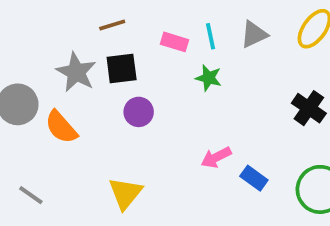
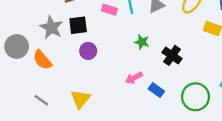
green star: (209, 78) -> (142, 42), moved
black cross: (309, 108) -> (172, 55), moved
gray line: (31, 195) -> (41, 100), moved

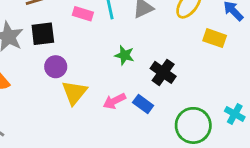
blue rectangle: (156, 90) -> (143, 104), moved
yellow triangle: (80, 99) -> (74, 92), moved

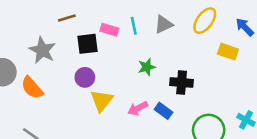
black square: (43, 34) -> (87, 44), moved
green star: (124, 55) -> (147, 67), turned -30
black cross: (163, 72) -> (182, 82), turned -30

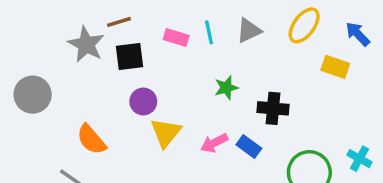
black square: (87, 44) -> (129, 57), moved
gray star: (42, 50) -> (86, 44), moved
orange semicircle: (32, 88) -> (91, 140), moved

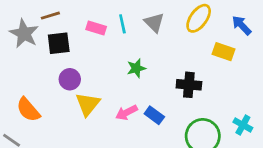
gray triangle: (249, 31) -> (154, 22), turned -50
black cross: (273, 108) -> (189, 85), moved

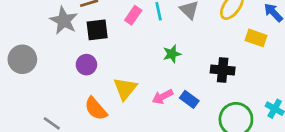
pink rectangle: (96, 28) -> (133, 15), turned -72
purple circle: (70, 79) -> (86, 65), moved
orange semicircle: (28, 110) -> (96, 109), moved

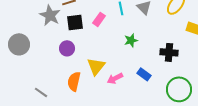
pink rectangle: (133, 15) -> (99, 19), moved
pink arrow: (163, 97) -> (115, 78), moved
orange semicircle: (96, 109) -> (74, 81), turned 54

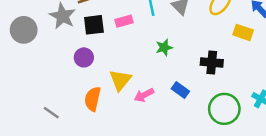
pink rectangle: (99, 19) -> (124, 21), turned 40
gray circle: (19, 44) -> (24, 30), moved

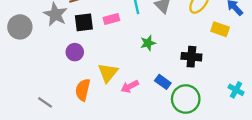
green circle: (224, 109) -> (186, 99), moved

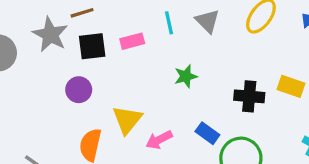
yellow rectangle: (220, 29) -> (291, 86), moved

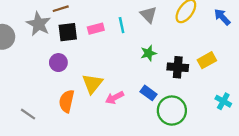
cyan line: (169, 23) -> (122, 25), moved
green star: (186, 76) -> (148, 53), moved
yellow rectangle: (291, 86) -> (207, 60), turned -48

